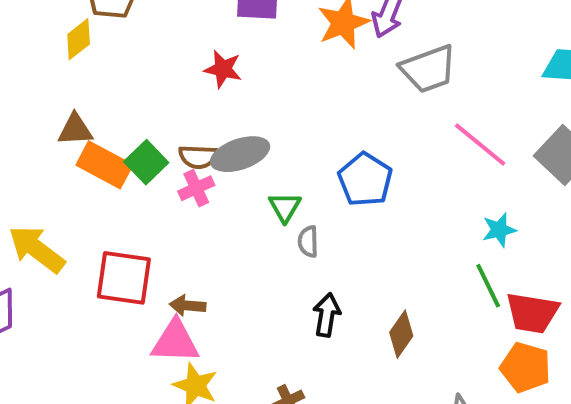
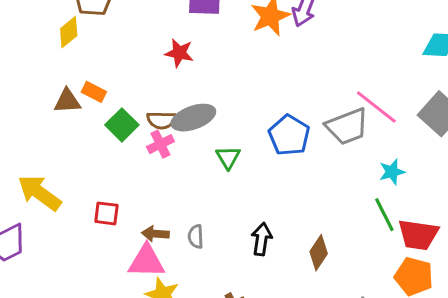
gray trapezoid: (428, 69) -> (347, 126), moved
orange rectangle: (104, 165) -> (94, 92), moved, size x0.6
gray semicircle: (308, 242) -> (196, 237), moved
red square: (124, 278) -> (106, 213), size x0.6

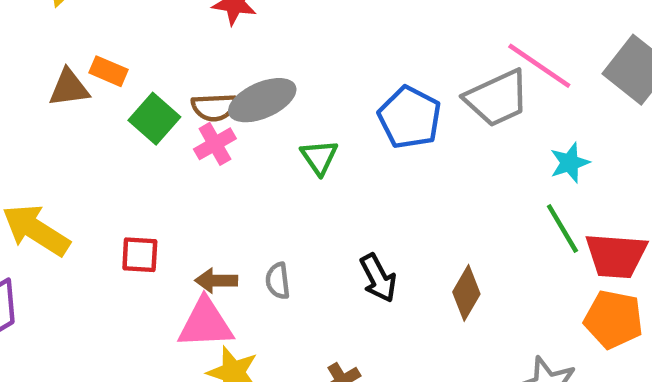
black arrow: (262, 239) -> (378, 278), turned 148

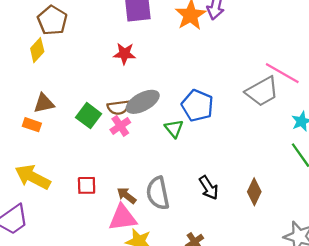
orange rectangle: (108, 71) -> (32, 125), moved
blue pentagon: (410, 117) -> (197, 106), moved
brown arrow: (216, 281) -> (126, 195), turned 42
gray semicircle: (278, 281) -> (158, 193), size x1.8

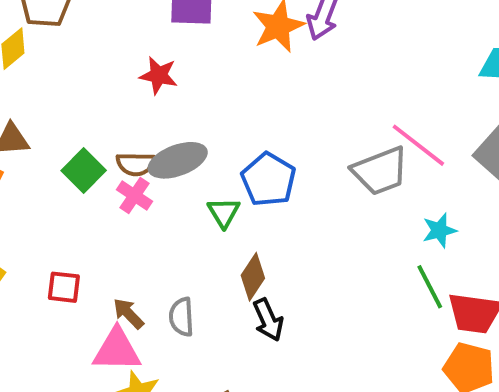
pink cross: (120, 126) -> (134, 195), turned -30
brown diamond: (254, 192) -> (253, 277), moved
gray semicircle: (158, 193) -> (181, 317), size x0.7

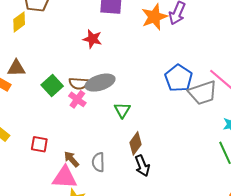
blue pentagon: (269, 179) -> (179, 78), moved

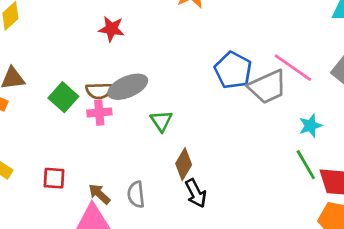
pink cross: (77, 99) -> (99, 113), turned -36

